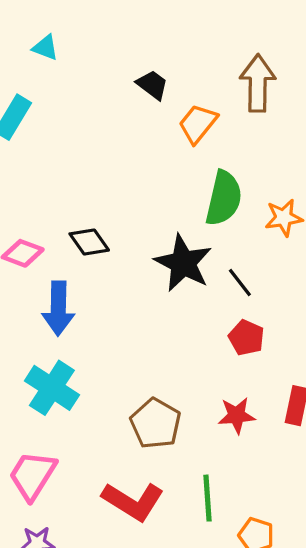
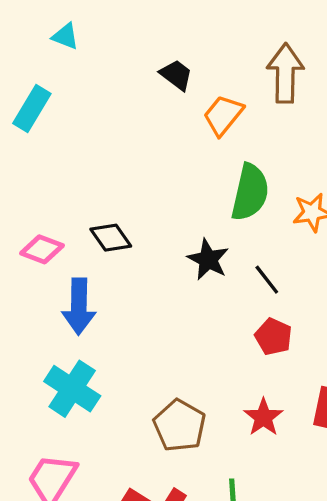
black star: (183, 263) -> (208, 259), size x0.7
red star: (237, 415) -> (263, 417), turned -30

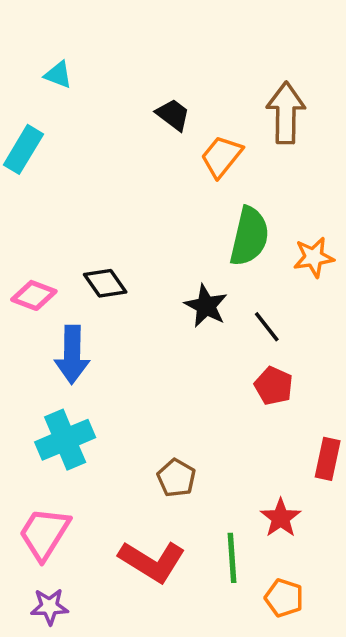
cyan cross: (72, 389) -> (65, 440), turned 34
red star: (263, 417) -> (281, 518), moved
brown pentagon: (180, 426) -> (176, 478), size x0.7

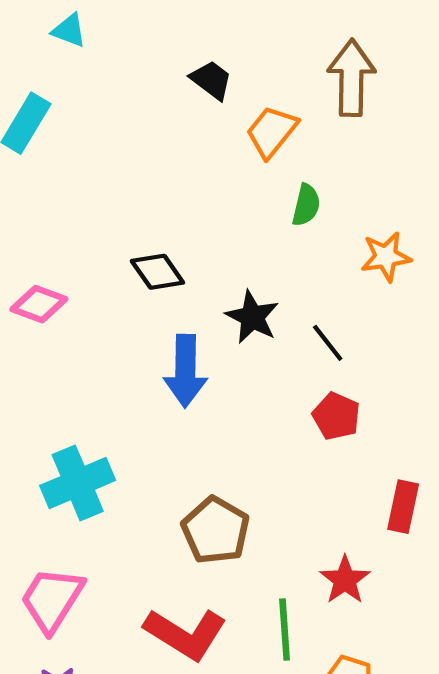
green semicircle: (249, 236) -> (306, 205), moved, size x0.6
black diamond: (105, 283) -> (157, 272), moved
blue arrow: (72, 355) -> (185, 371), moved
brown pentagon: (176, 478) -> (216, 530), size x1.4

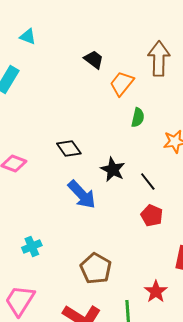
blue arrow: (185, 371) -> (82, 194), turned -44
cyan cross: (78, 483) -> (32, 246), size x0.6

